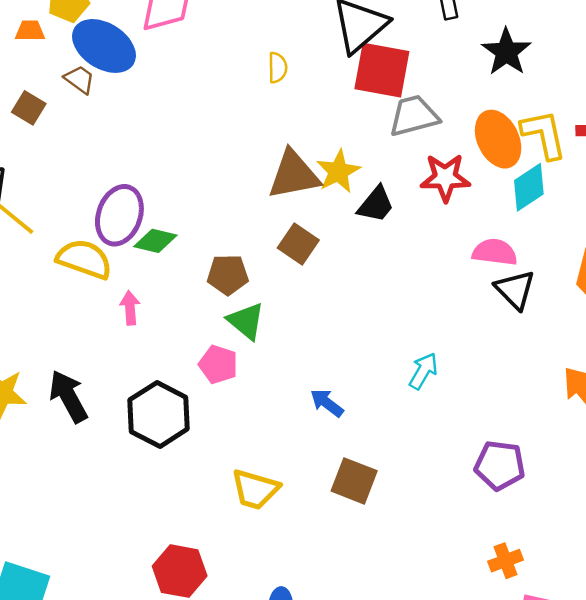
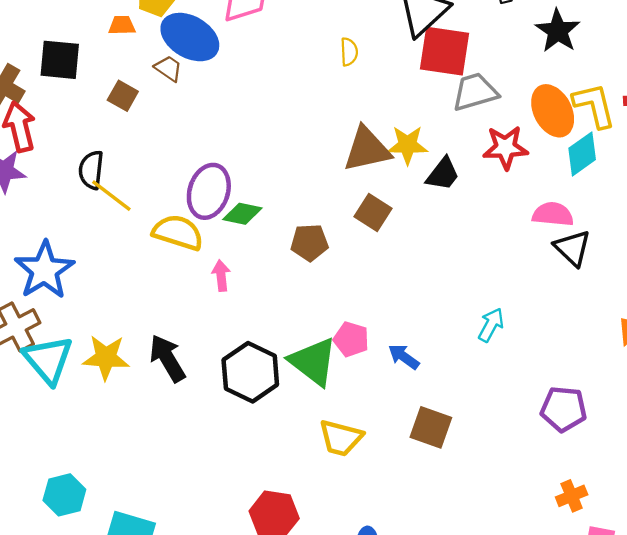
yellow star: (338, 171) -> (408, 145), turned 30
green triangle: (246, 321) -> (313, 362), moved, size x1.4
pink pentagon: (218, 364) -> (351, 339), moved

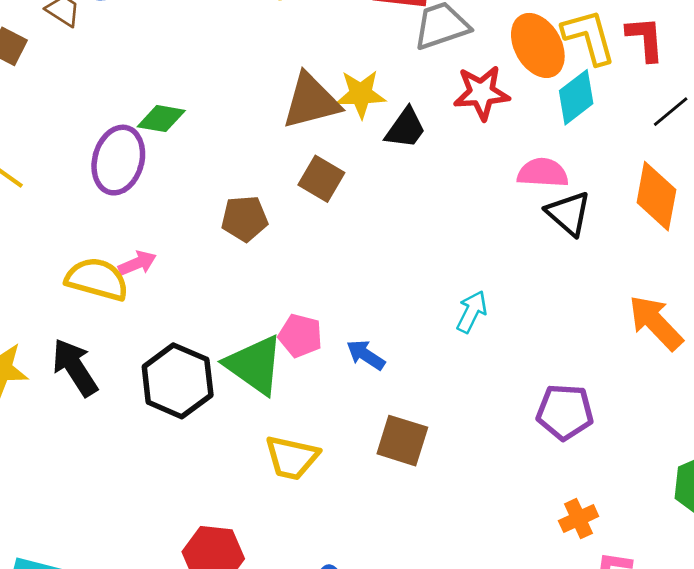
green diamond: (242, 214) -> (161, 119), moved
yellow semicircle: (178, 232) -> (97, 279), moved
pink arrow: (221, 276) -> (137, 263), turned 76

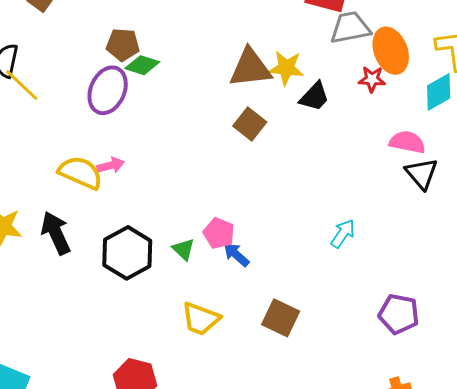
orange ellipse: (538, 45) -> (391, 51), moved
red star: (481, 93) -> (372, 79), size x0.7
brown pentagon: (245, 219) -> (123, 45), moved
blue arrow: (366, 355) -> (236, 255), moved
green triangle: (254, 365) -> (183, 249), size x0.5

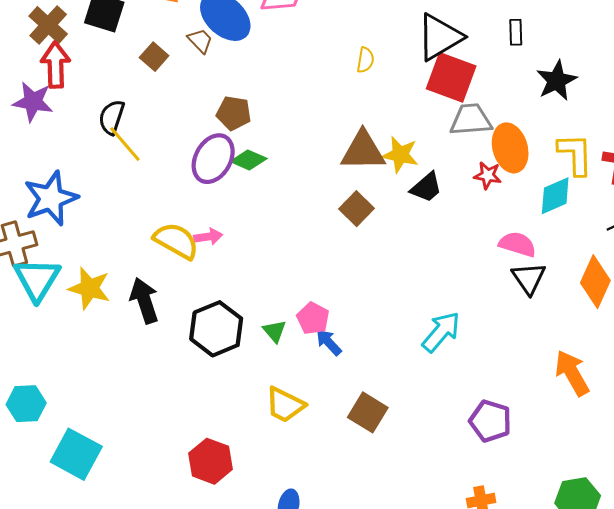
green diamond: (142, 65) -> (249, 160), moved
cyan arrow: (343, 233) -> (441, 332), size x1.4

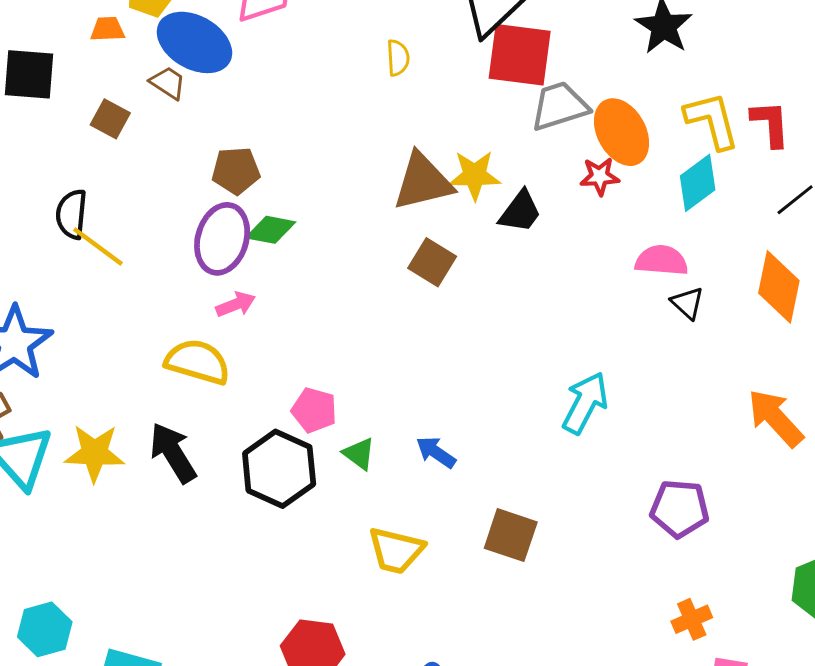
pink arrow: (208, 237) -> (236, 304), moved
black triangle: (529, 278) -> (687, 303), size x0.7
pink pentagon: (313, 318) -> (314, 410), moved

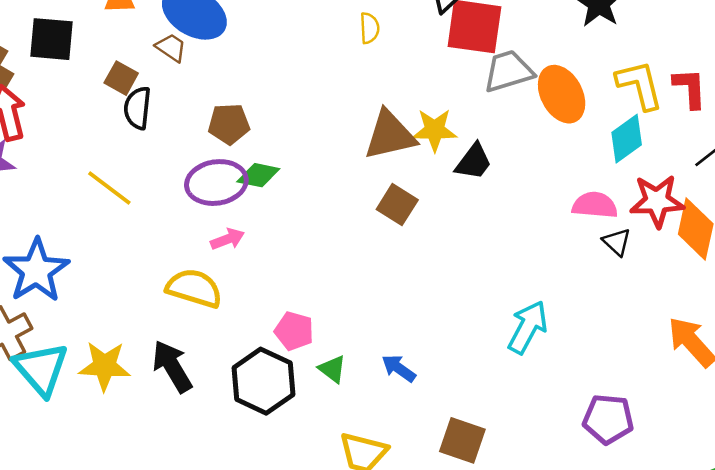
red star: (600, 176) -> (657, 201), moved, size x1.6
black semicircle: (72, 214) -> (137, 108), moved
purple ellipse: (222, 239) -> (216, 183), turned 64

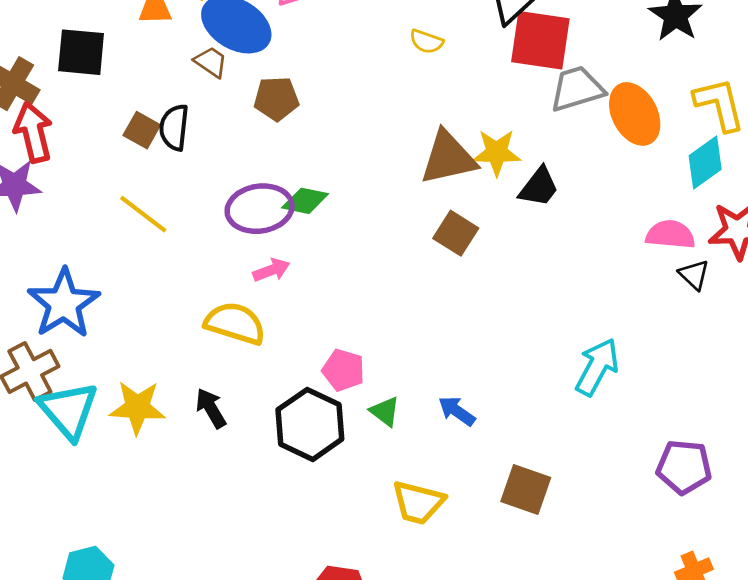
yellow semicircle: (370, 28) -> (426, 41), turned 112
brown square: (121, 78) -> (142, 130), moved
brown pentagon: (229, 124) -> (276, 99), moved
black arrow: (172, 366) -> (211, 408), size x0.7

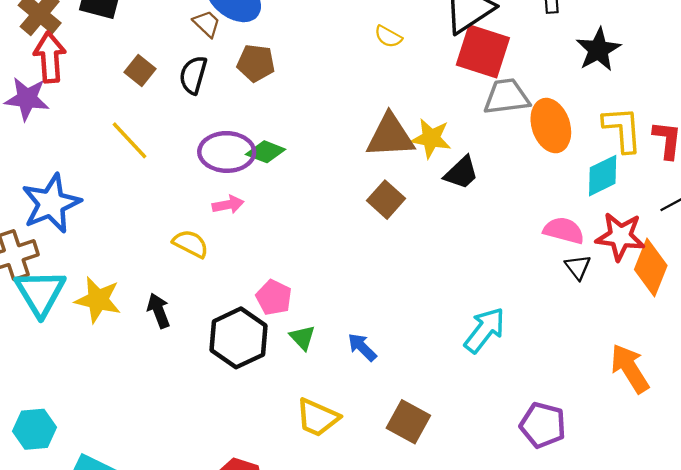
black semicircle: (174, 127) -> (193, 75), moved
yellow semicircle: (235, 323) -> (190, 244), size x0.7

